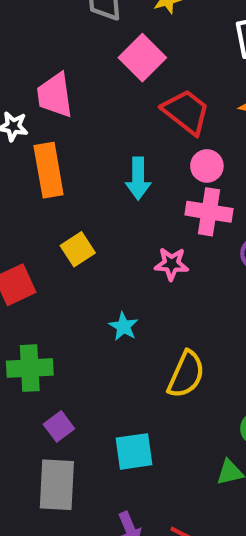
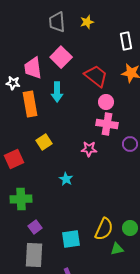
pink square: (142, 58) -> (61, 57), moved
cyan arrow: (138, 178) -> (57, 92), moved
yellow semicircle: (186, 374) -> (104, 229), moved

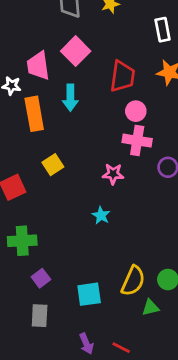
red trapezoid: (96, 76) -> (122, 76), turned 60
cyan star: (66, 179) -> (101, 215), moved
gray rectangle: (34, 255) -> (40, 316), size x0.7

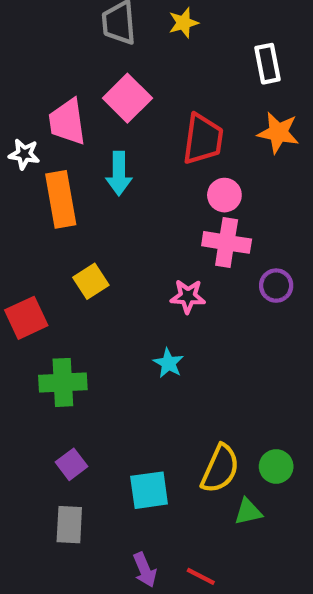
green cross: (22, 241) -> (63, 382), moved

